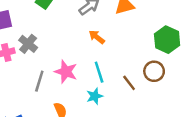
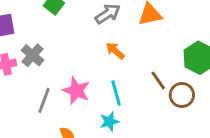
brown line: (129, 83) -> (158, 80), moved

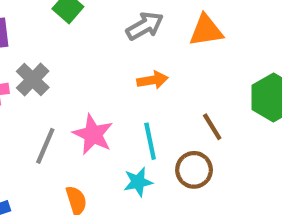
orange arrow: (115, 51) -> (152, 80), turned 126
brown circle: (182, 95) -> (194, 170), moved

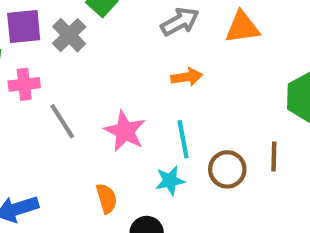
gray cross: (33, 79) -> (69, 35), moved
brown line: (212, 127) -> (274, 157), moved, turned 32
gray line: (45, 146) -> (62, 121), moved, turned -57

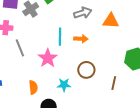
cyan line: (183, 139) -> (60, 37), moved
brown circle: (227, 169) -> (86, 70), moved

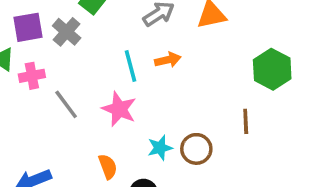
brown circle: (86, 70) -> (196, 149), moved

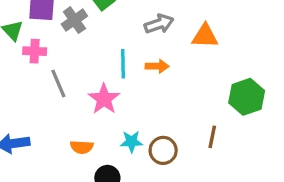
orange semicircle: (108, 167) -> (82, 147), turned 100

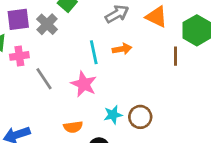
orange triangle: (205, 36) -> (157, 17), turned 35
green hexagon: (247, 97) -> (197, 30), moved
brown line: (212, 137) -> (175, 56), moved

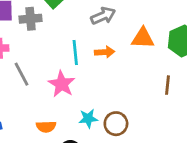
orange triangle: (157, 17) -> (143, 38), moved, turned -30
gray cross: (47, 24) -> (31, 19), turned 35
brown line: (175, 56) -> (168, 85), moved

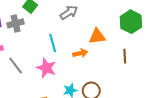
orange triangle: (143, 38) -> (97, 36), moved
orange arrow: (105, 52) -> (80, 53), moved

